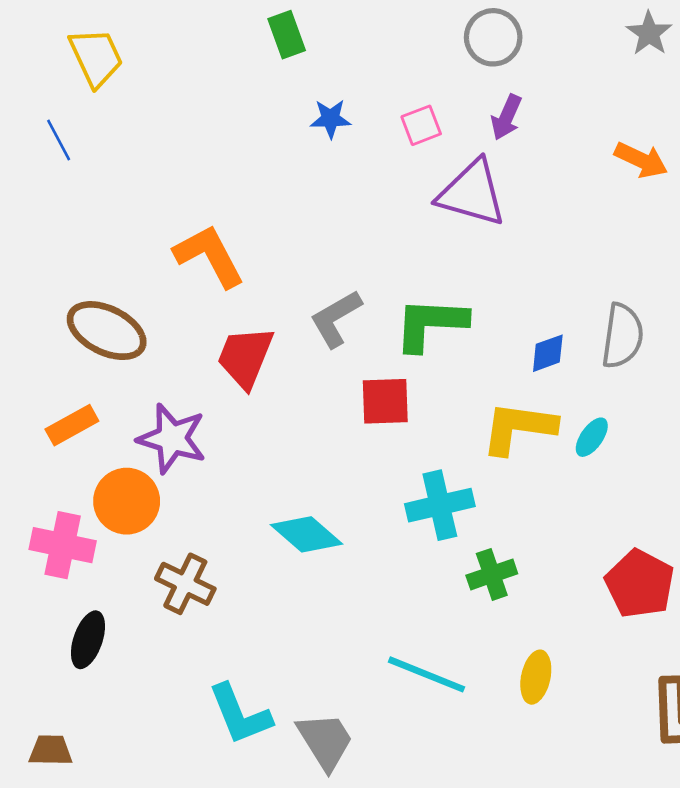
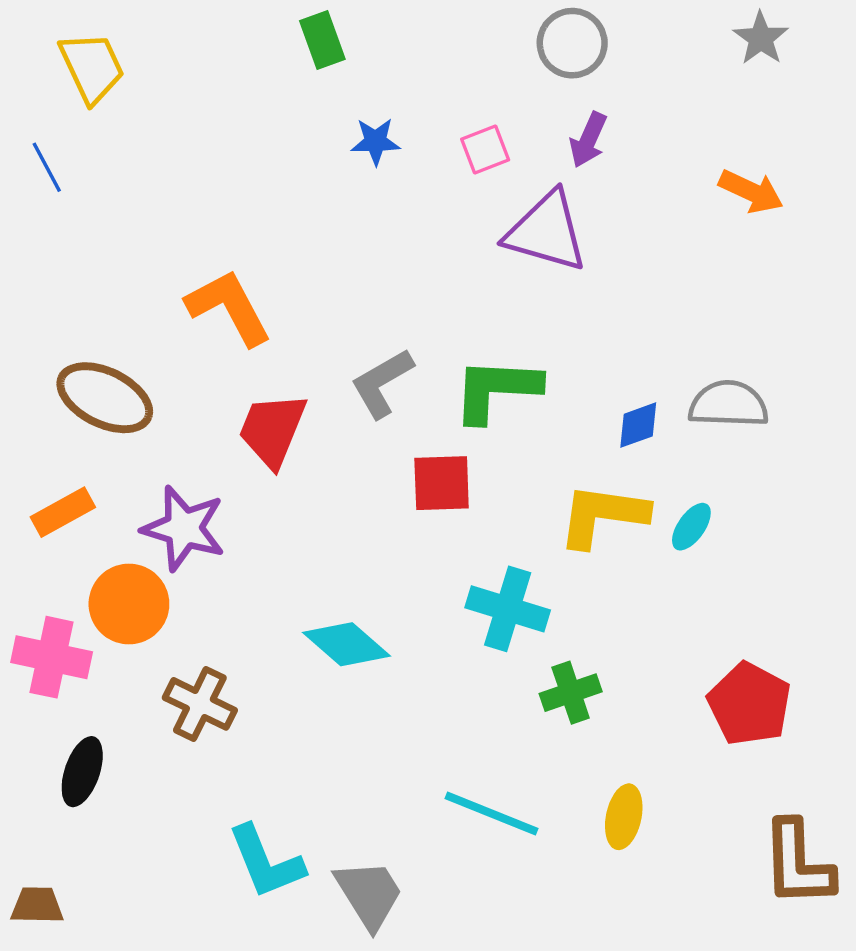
gray semicircle: (622, 336) -> (728, 404), turned -96
cyan cross: (440, 505) -> (508, 609), turned 30

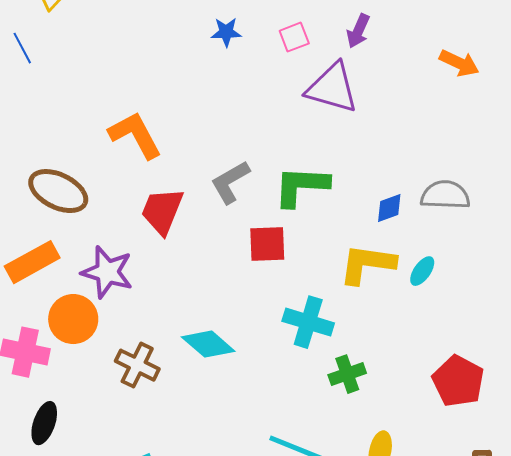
orange rectangle: (63, 512) -> (32, 262), size x1.4
brown cross: (200, 704) -> (137, 365), moved

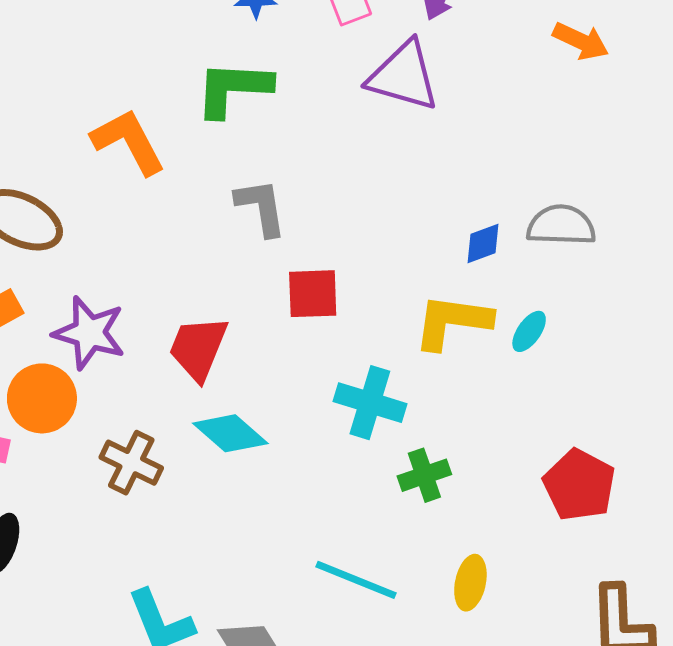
gray L-shape: (230, 182) -> (261, 207), turned 111
green L-shape: (301, 186) -> (233, 89), moved
red trapezoid: (162, 211) -> (198, 348), moved

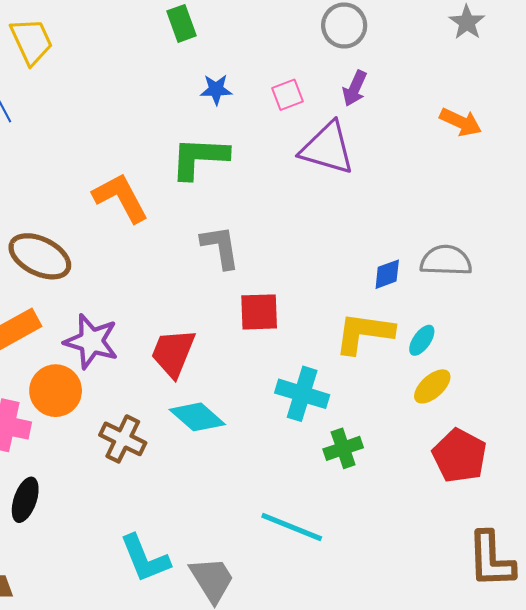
yellow ellipse: (470, 583) -> (432, 386), moved, turned 36

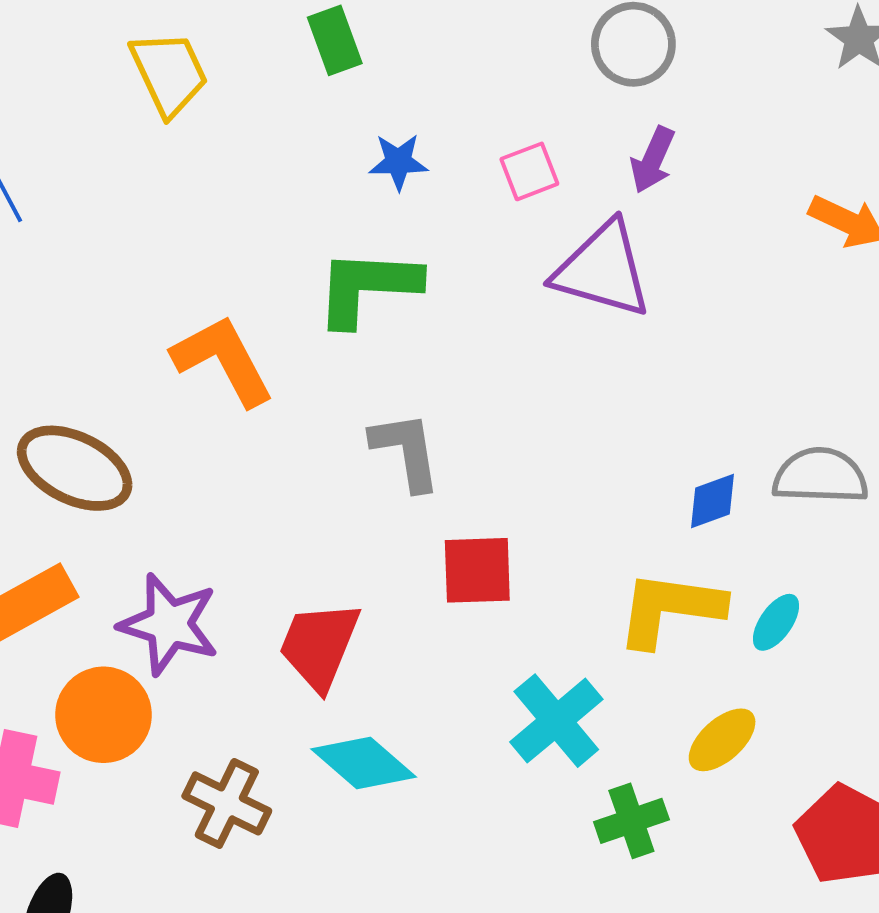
yellow trapezoid: (31, 41) -> (169, 73), moved
yellow ellipse: (432, 386) -> (722, 740), moved
cyan cross: (302, 394) -> (556, 721), turned 33

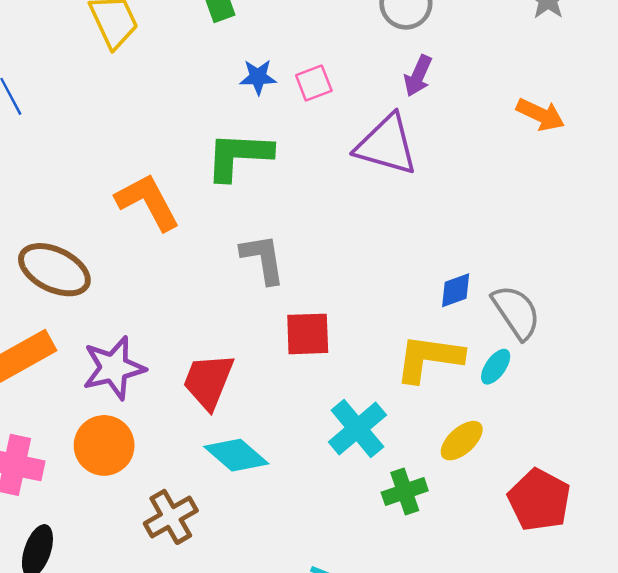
pink square: (529, 171) -> (314, 83), moved
gray semicircle: (820, 476) -> (516, 312), moved, turned 54
purple star: (169, 624) -> (114, 368), turned -30
orange circle: (104, 715) -> (104, 445), moved
brown cross: (227, 803) -> (171, 517), moved, turned 34

